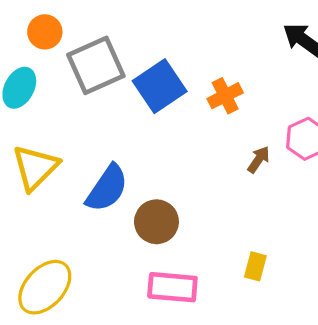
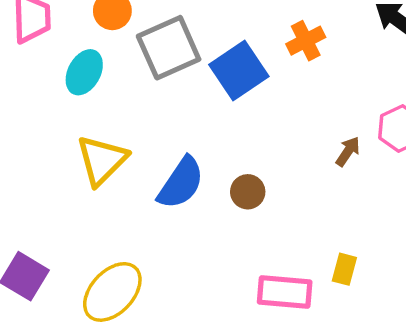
orange cross: (225, 96) -> (306, 41), moved
brown circle: (156, 222) -> (248, 192), moved, size x0.7
pink rectangle: (172, 287) -> (285, 292), moved

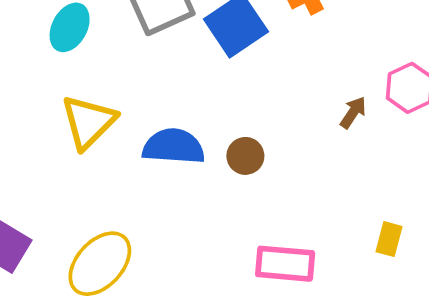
blue semicircle: (181, 183) -> (174, 146), turned -120
yellow rectangle: (344, 269) -> (389, 239), moved

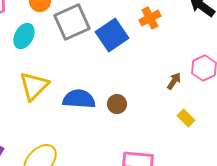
yellow rectangle: (389, 239) -> (186, 118), moved, turned -60

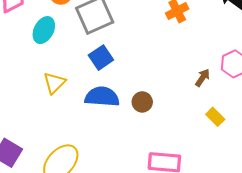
blue square: (112, 35) -> (101, 58), moved, size x0.7
yellow triangle: (34, 86) -> (54, 83), size x0.7

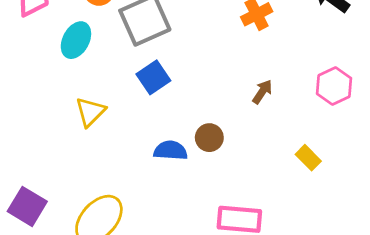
brown arrow: (203, 78) -> (262, 92), moved
blue semicircle: (102, 97) -> (171, 150), moved, size x0.7

